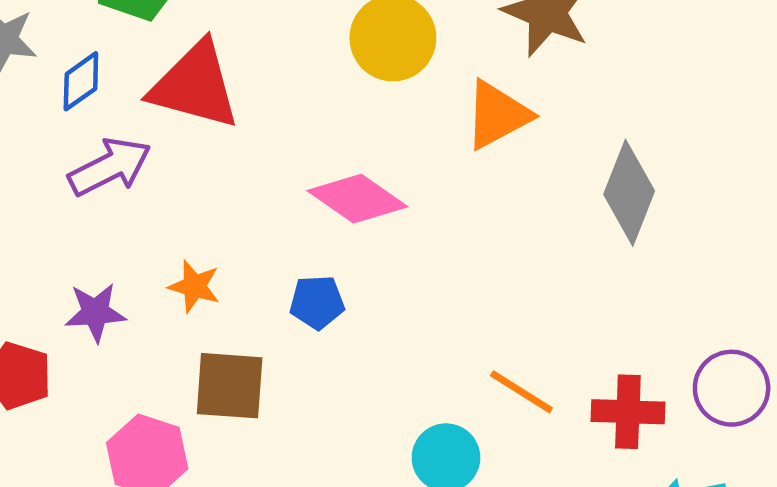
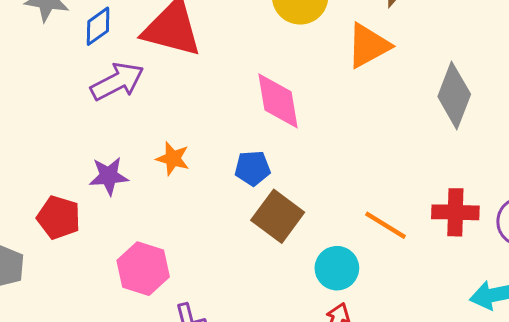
pink diamond: (357, 199) -> (278, 101), turned 46
brown square: (230, 386) -> (278, 216), moved, turned 33
red cross: (628, 412) -> (455, 212), moved

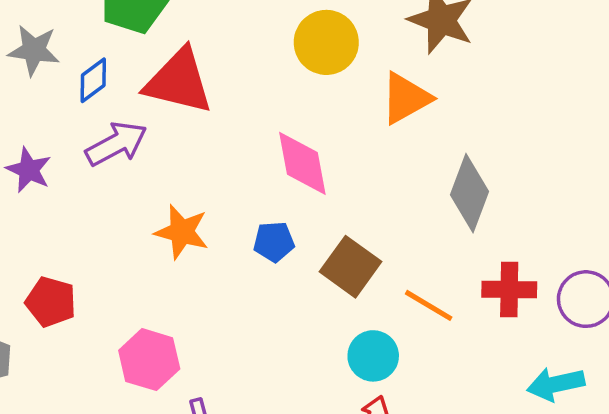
gray diamond: (454, 95) -> (469, 193), moved
orange star: (173, 159) -> (182, 232), size x1.4
purple star: (109, 176) -> (29, 170), moved, turned 30
brown square: (278, 216) -> (350, 267), moved

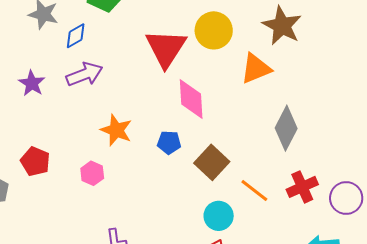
red triangle: (179, 81) -> (166, 48), moved, turned 42
red cross: (509, 289) -> (302, 187), turned -32
pink hexagon: (149, 360) -> (92, 173), moved, size x0.7

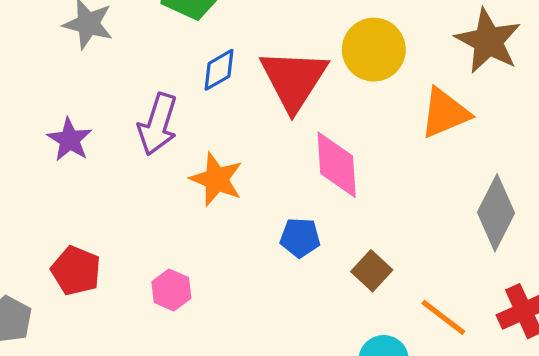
blue diamond: (76, 36) -> (219, 70), moved
purple arrow: (85, 74) -> (158, 124), turned 129
orange star: (116, 130) -> (216, 179), moved
brown square: (212, 162) -> (372, 271), size x0.7

